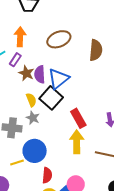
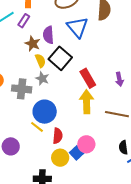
brown star: (26, 73) -> (33, 44), moved
blue triangle: (58, 79) -> (78, 27), moved, turned -30
yellow line: (17, 163) -> (37, 127), moved, turned 56

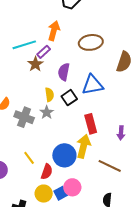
blue triangle: (78, 27) -> (93, 85), moved, turned 45
brown star: (33, 44) -> (35, 64), moved
black square: (60, 58) -> (69, 98), size x0.7
blue circle: (45, 112) -> (64, 155), moved

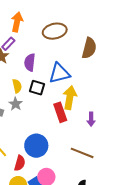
black square: (69, 98) -> (37, 88), turned -35
yellow arrow: (83, 146) -> (70, 98), moved

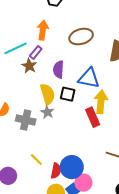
blue triangle: (59, 73) -> (89, 78), turned 30
yellow semicircle: (17, 86) -> (48, 94), size x1.5
blue circle: (36, 146) -> (72, 167), moved

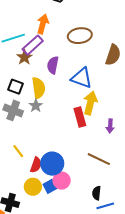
purple rectangle: (36, 53) -> (33, 45), size x1.5
black square: (68, 94) -> (16, 87), moved

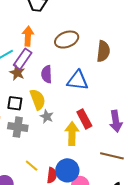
yellow arrow: (90, 103) -> (72, 134), moved
gray star: (36, 106) -> (47, 116), moved
purple arrow: (110, 126) -> (116, 121), size x1.5

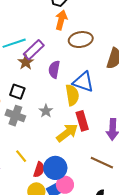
orange arrow: (28, 36) -> (61, 20), moved
yellow semicircle: (38, 99) -> (72, 95), moved
yellow arrow: (72, 134) -> (67, 133), turned 40

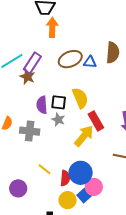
brown ellipse: (81, 40) -> (70, 59), moved
purple semicircle: (54, 70) -> (42, 105), moved
blue triangle: (83, 82) -> (90, 62), moved, size x0.6
black square: (17, 92) -> (59, 102), moved

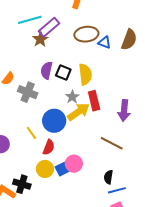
gray star: (58, 120) -> (72, 97), moved
blue circle: (81, 173) -> (54, 121), moved

